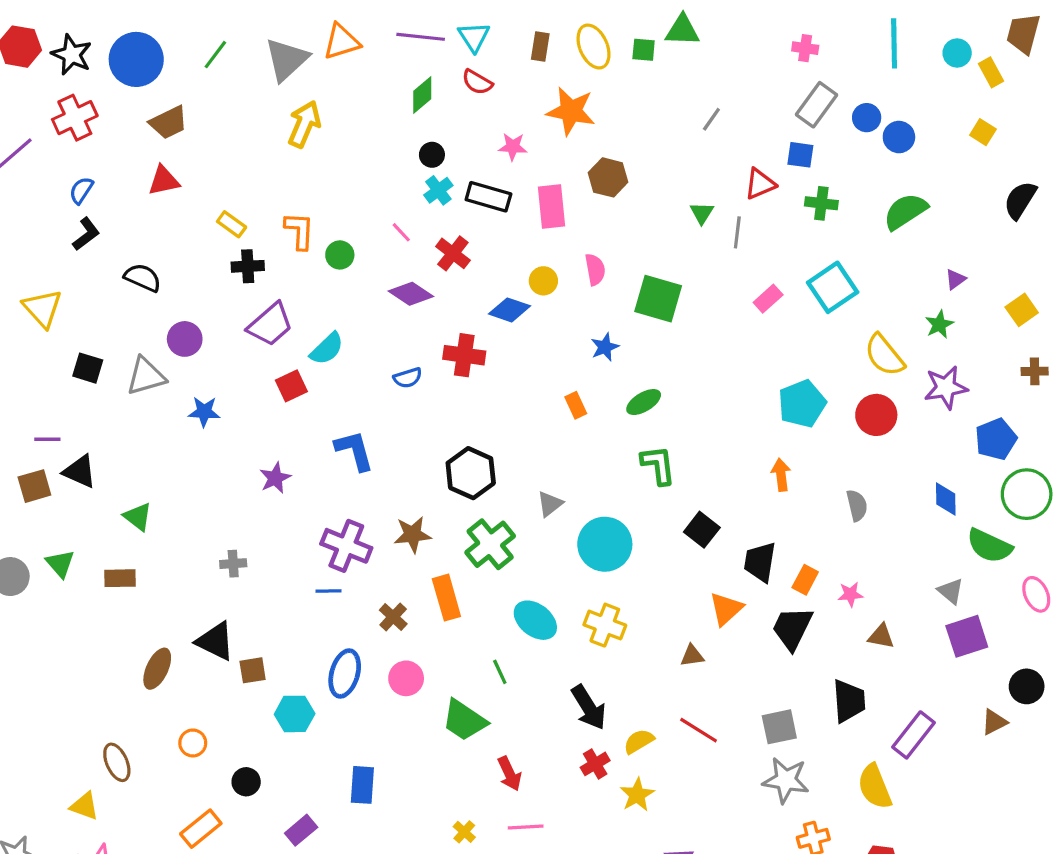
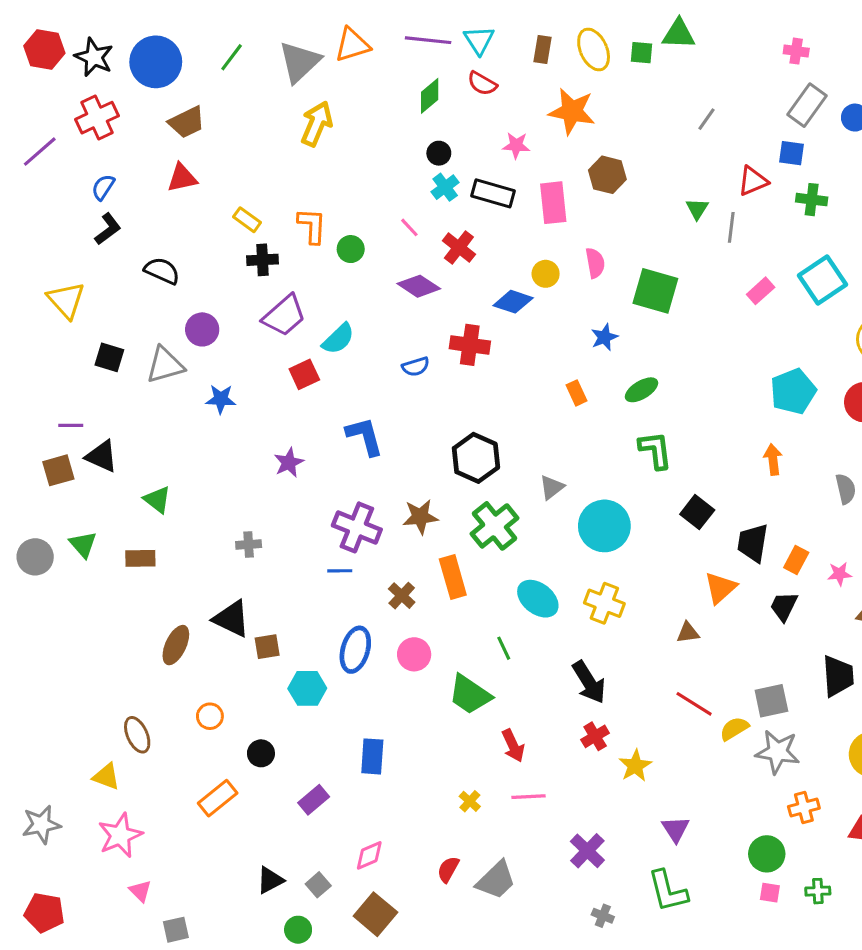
black trapezoid: (792, 628) -> (784, 606), size x0.7
yellow semicircle: (639, 741) -> (734, 729), moved

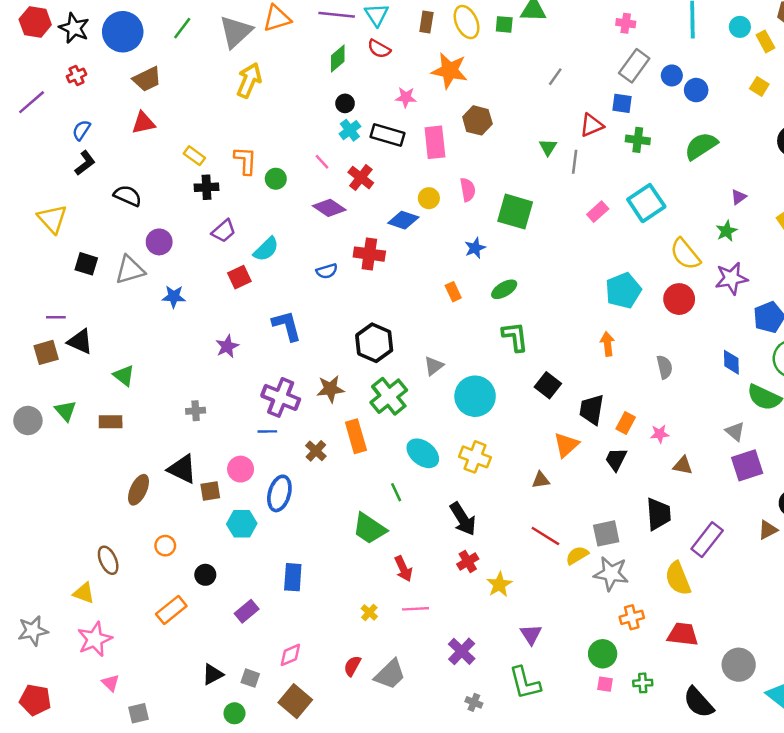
red cross: (97, 118) -> (77, 75), size x0.6
purple trapezoid: (284, 316) -> (224, 231), size x0.7
pink circle: (414, 654) -> (241, 469), moved
gray square: (318, 885) -> (250, 678), turned -30

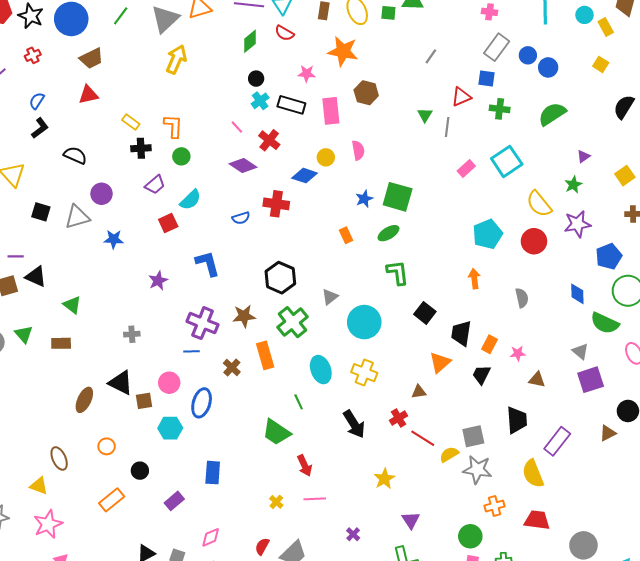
green circle: (276, 179) -> (181, 156), moved
green square: (515, 212) -> (398, 197), moved
cyan ellipse: (423, 453) -> (321, 370), turned 32
red cross: (468, 561) -> (399, 418), moved
purple cross: (462, 651) -> (353, 534), size x0.6

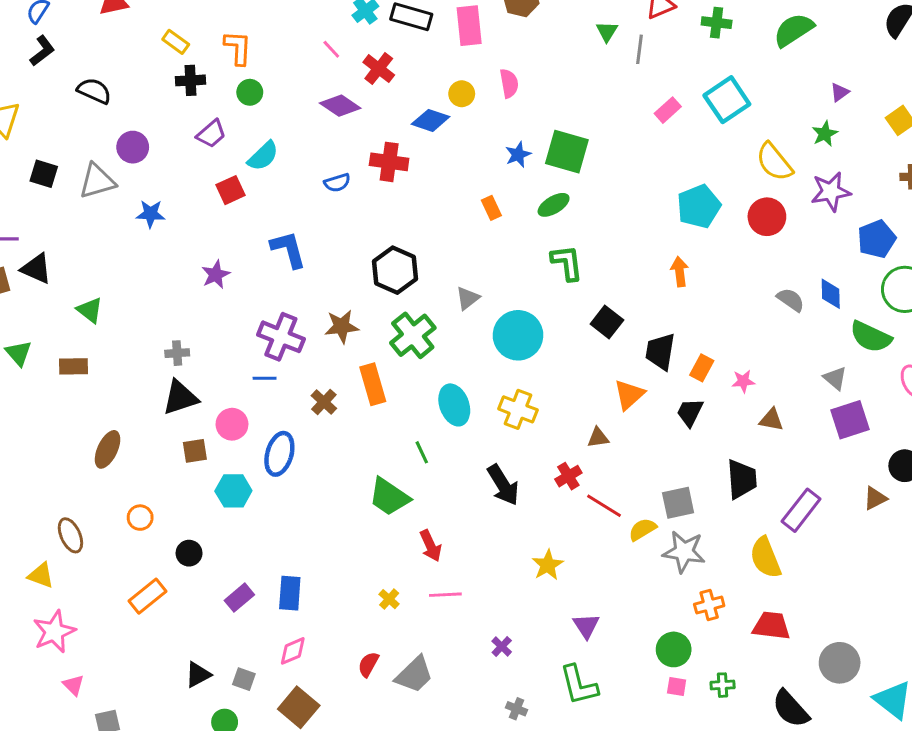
gray semicircle: (522, 298) -> (791, 300), moved, turned -42
black triangle: (121, 383) -> (180, 398), moved, turned -44
blue rectangle: (213, 473) -> (290, 593), moved

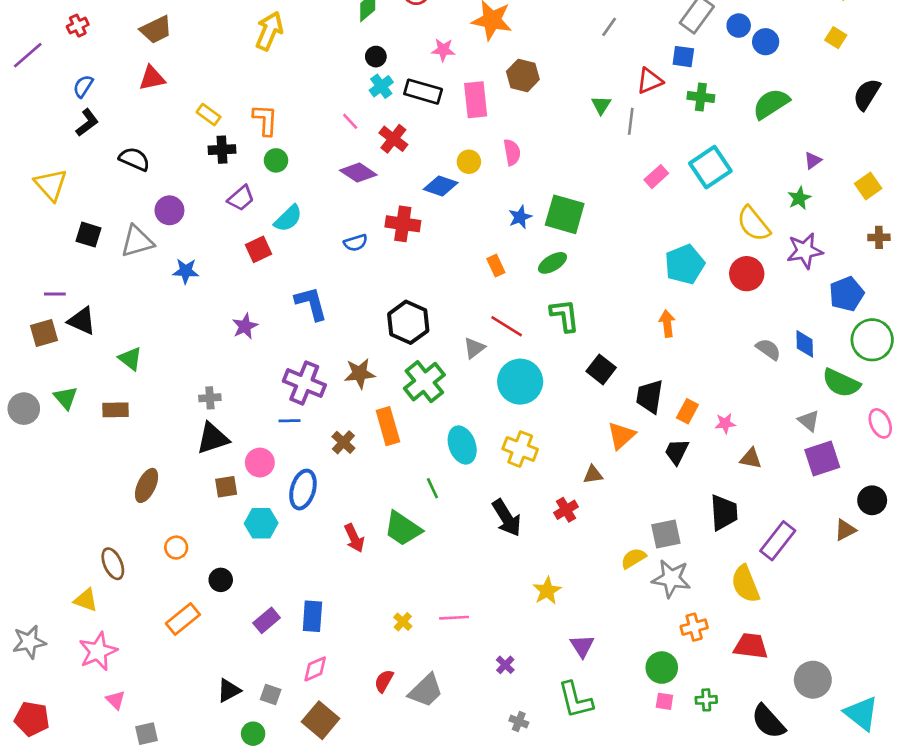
red line: (604, 506) -> (507, 326), moved
red arrow: (431, 546) -> (354, 538), moved

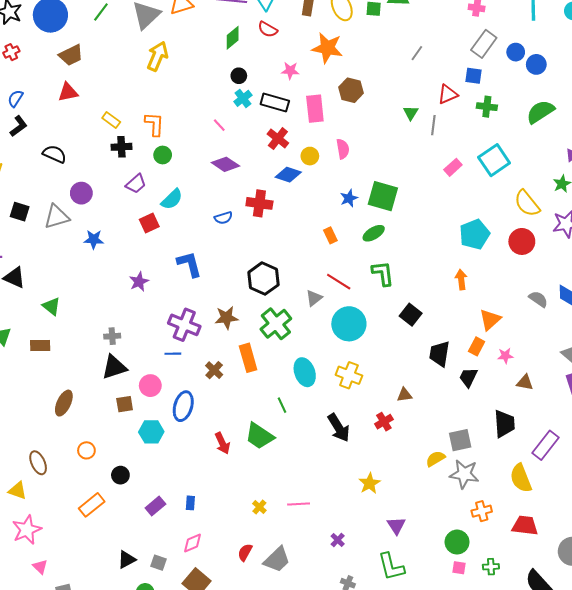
red cross: (393, 139) -> (278, 139), moved
black trapezoid: (650, 396) -> (440, 354), moved
orange triangle: (621, 436) -> (490, 320), moved
blue rectangle: (312, 616) -> (190, 503), size x0.6

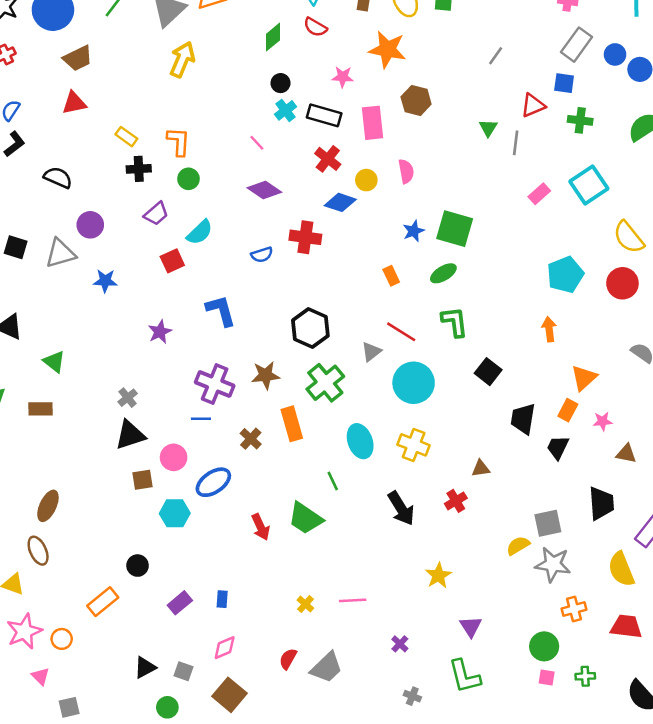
gray cross: (112, 336) -> (128, 398), turned -35
brown ellipse: (64, 403) -> (48, 506), moved
blue ellipse: (183, 406) -> (213, 482), turned 40
orange circle: (86, 450) -> (62, 639), moved

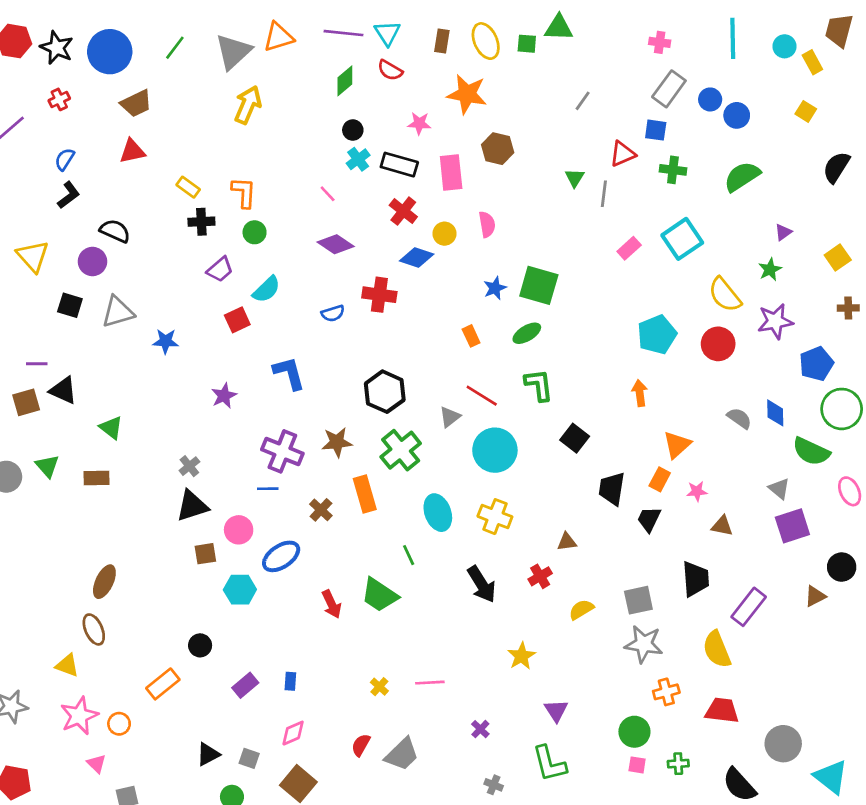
purple circle: (90, 225) -> (92, 262), moved
yellow semicircle: (518, 546) -> (581, 610), moved

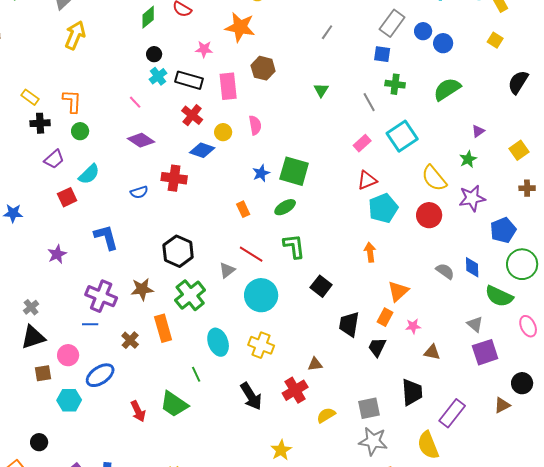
red triangle: (622, 154) -> (367, 180), moved
gray line: (604, 194) -> (369, 102), moved, turned -36
red cross: (540, 576) -> (295, 390), size x1.4

